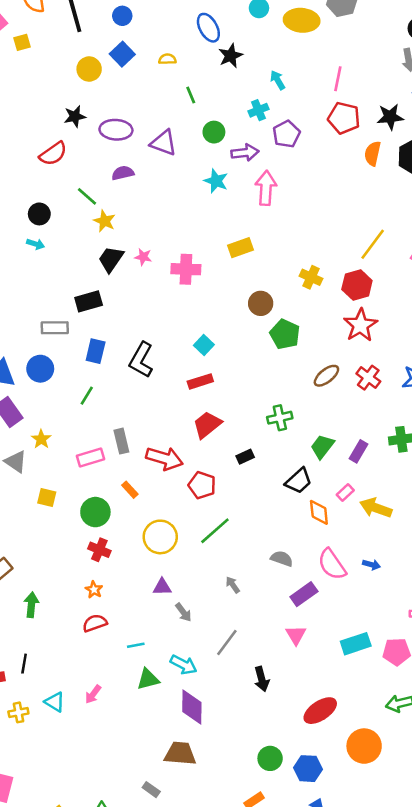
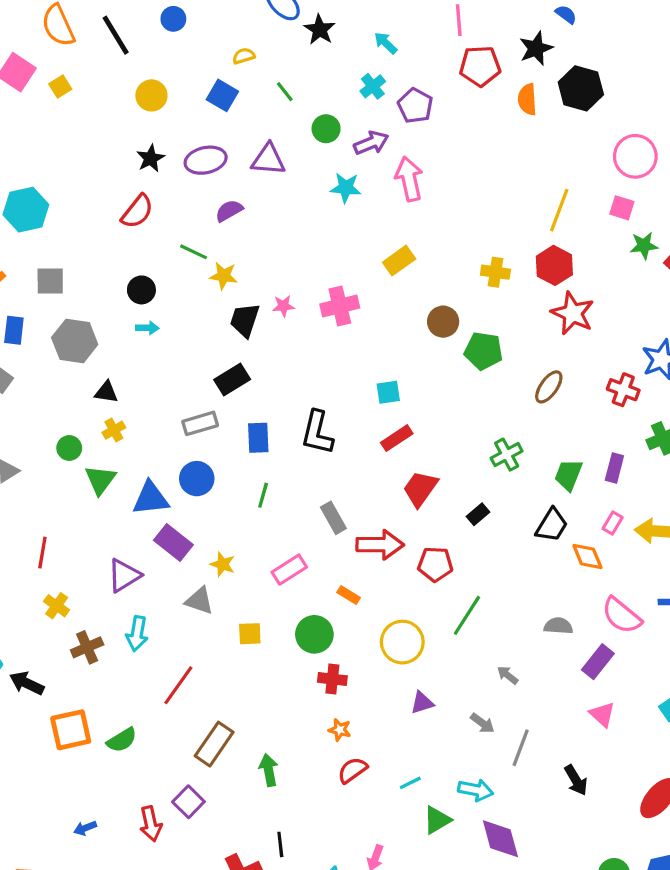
blue square: (122, 54) -> (222, 95), moved
cyan square: (204, 345) -> (388, 392), turned -36
red cross: (368, 378) -> (623, 390), moved
gray rectangle: (121, 441) -> (333, 518), moved
gray arrow: (183, 612) -> (482, 723), moved

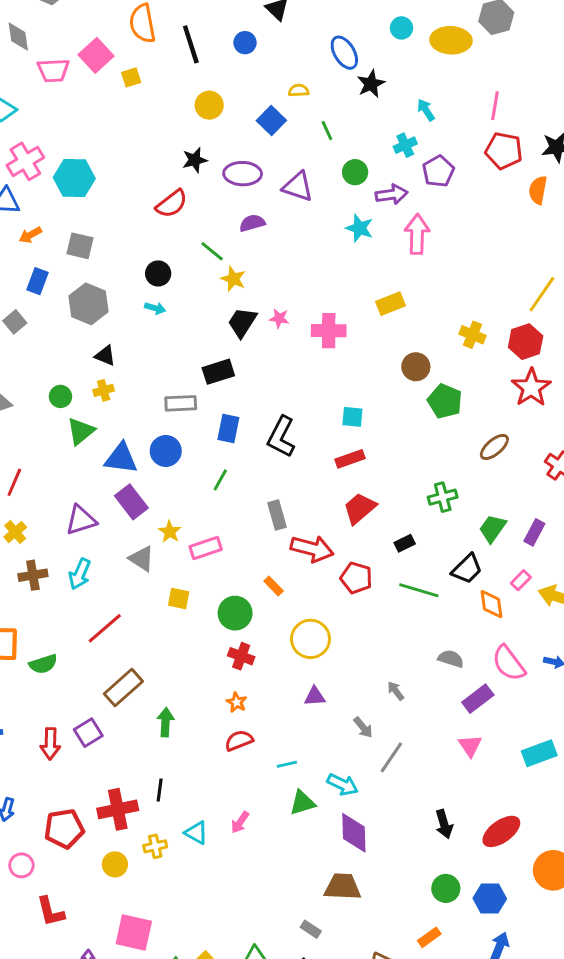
pink rectangle: (289, 570) -> (206, 548), moved
green line: (467, 615) -> (419, 590), moved, turned 60
black arrow: (576, 780) -> (444, 824), moved

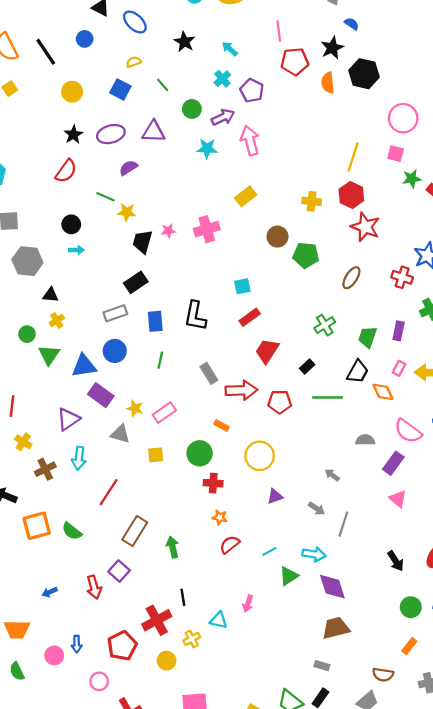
blue ellipse: (344, 53) -> (135, 22), moved
green semicircle: (43, 664) -> (72, 531), turned 72

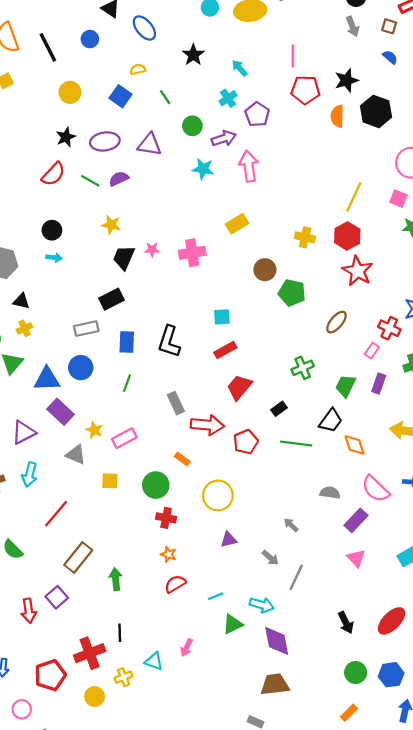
blue semicircle: (352, 24) -> (390, 57), moved
green line: (105, 197) -> (90, 181), moved
pink rectangle: (399, 368) -> (372, 351), moved
red pentagon: (280, 402) -> (246, 442), turned -30

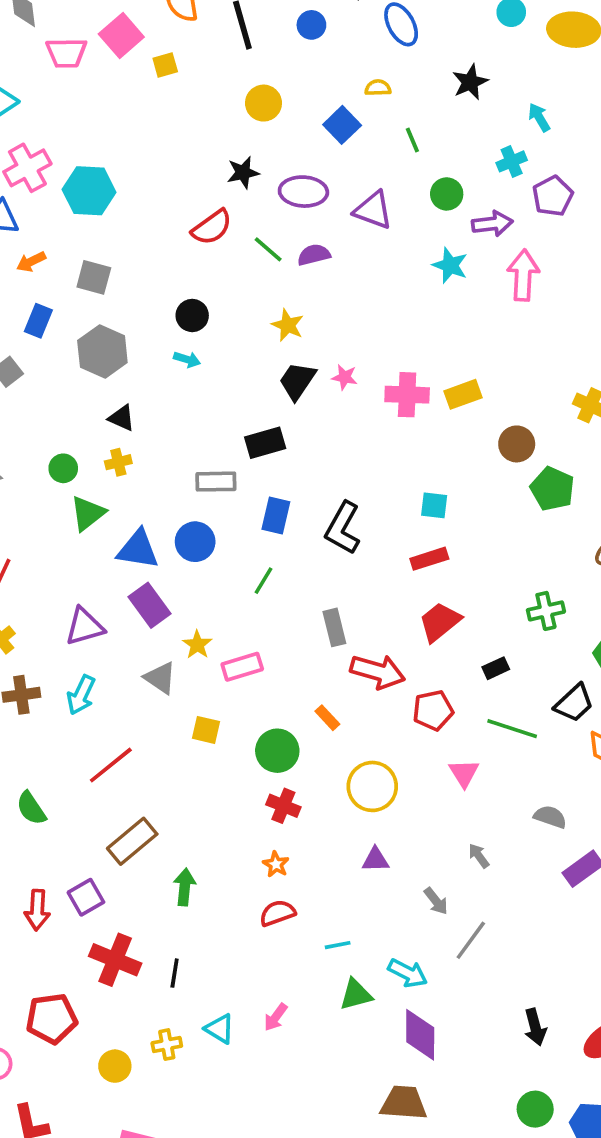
yellow rectangle: (237, 224) -> (463, 394), moved
pink triangle: (356, 558) -> (464, 773), moved
red cross: (90, 653) -> (115, 960), moved, turned 32

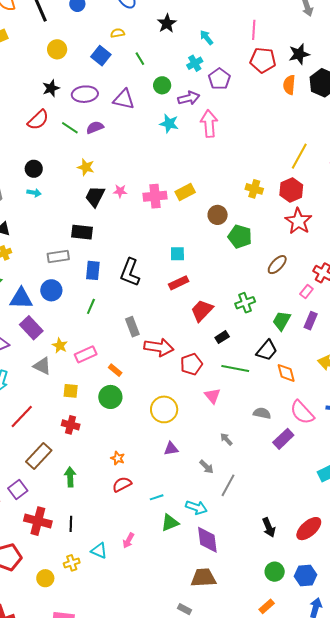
black rectangle: (265, 443) -> (82, 232), turned 30
red trapezoid: (440, 622) -> (202, 310), moved
orange rectangle: (327, 718) -> (115, 370), moved
red cross: (283, 806) -> (71, 425), moved

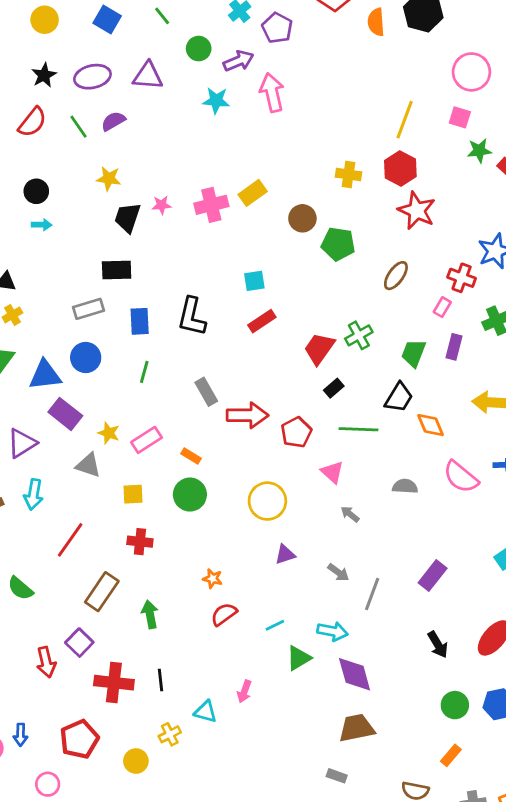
green line: (70, 128) -> (78, 127), turned 30
red trapezoid: (202, 310) -> (319, 349), moved
gray arrow: (226, 439) -> (350, 514), moved
purple rectangle: (283, 439) -> (433, 575), moved

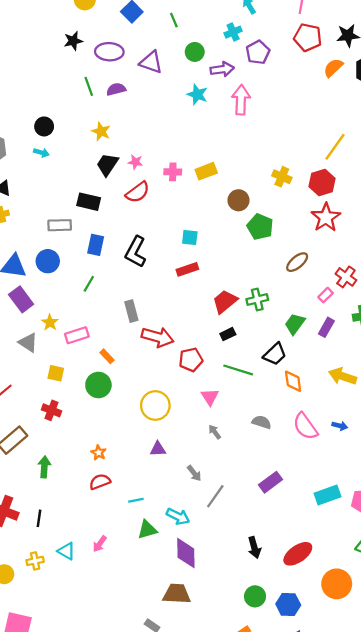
orange semicircle: (376, 22) -> (333, 68), turned 35
red semicircle: (32, 122) -> (138, 192), moved
pink cross: (211, 205) -> (173, 172), size x0.7
purple rectangle: (433, 575) -> (271, 482), moved

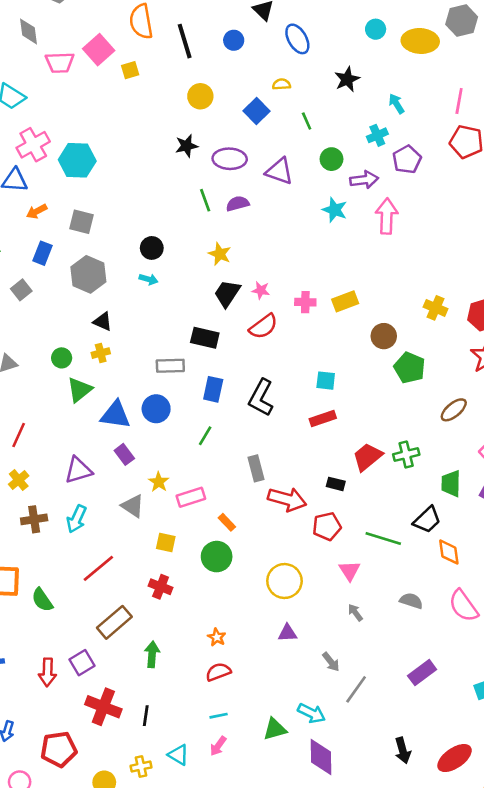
purple rectangle: (21, 299) -> (124, 454), size x0.7
green trapezoid: (295, 324) -> (451, 484), turned -35
black rectangle: (228, 334) -> (336, 484), moved, turned 40
cyan line: (136, 500) -> (219, 716), moved

